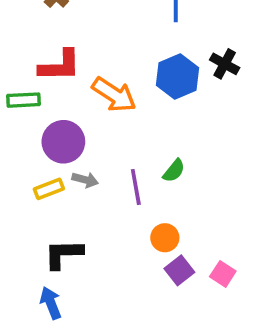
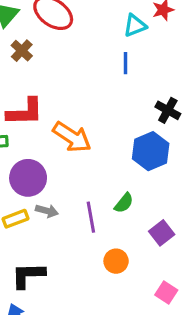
blue hexagon: (178, 77) -> (151, 151), moved
purple square: (179, 270) -> (162, 233), moved

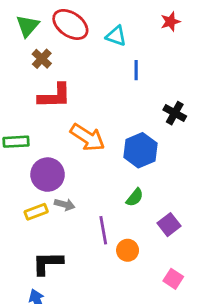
cyan triangle: (135, 25) -> (116, 36), moved, turned 40
red L-shape: (25, 112) -> (55, 96), moved
blue hexagon: (151, 151) -> (140, 150), moved
purple line: (91, 217) -> (103, 230), moved

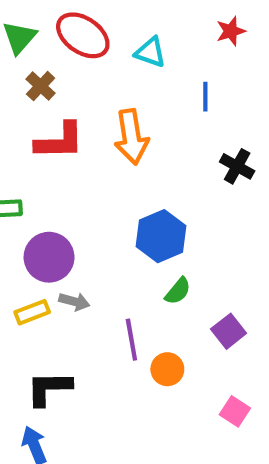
blue line: (136, 70) -> (205, 97), moved
orange arrow: (88, 137) -> (131, 137), moved, turned 48
blue hexagon: (140, 150) -> (161, 236), moved

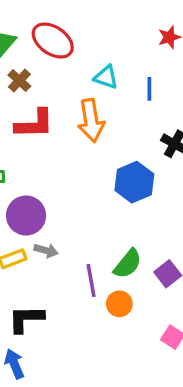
cyan triangle: (150, 52) -> (106, 77), moved
blue hexagon: (161, 236) -> (134, 182), moved
green semicircle: (178, 291) -> (128, 264), moved, size x1.4

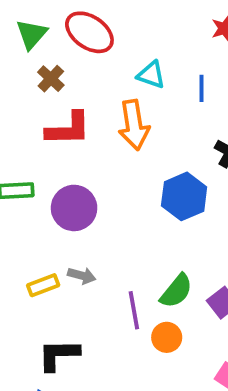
purple circle: (26, 215) -> (74, 208), moved

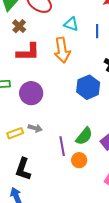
black L-shape: (59, 355) -> (23, 169), turned -70

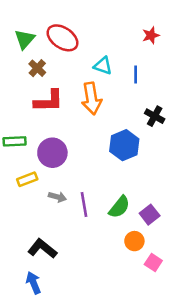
yellow rectangle: (15, 133) -> (27, 179), moved
purple line: (62, 146) -> (84, 204), moved
orange circle: (79, 160) -> (134, 241), moved
black L-shape: (23, 169) -> (42, 249), turned 110

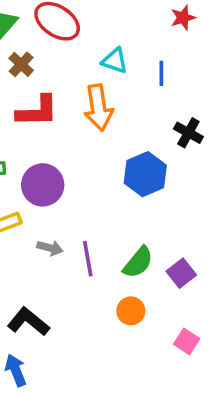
orange circle: (134, 241) -> (131, 311), moved

